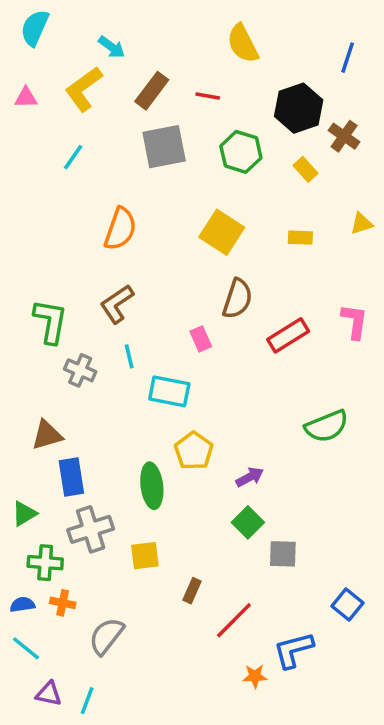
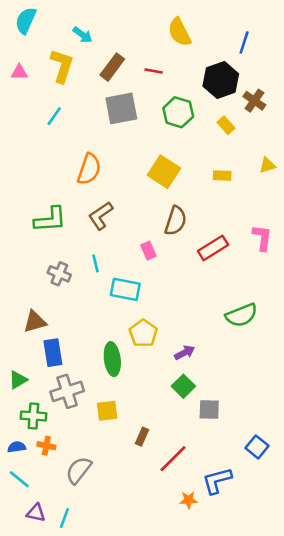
blue line: (348, 58) -> (244, 43), moved
yellow L-shape: (84, 89) -> (62, 66), turned 144
brown L-shape: (117, 304) -> (101, 216), moved
green L-shape: (50, 321) -> (50, 220), moved, turned 76

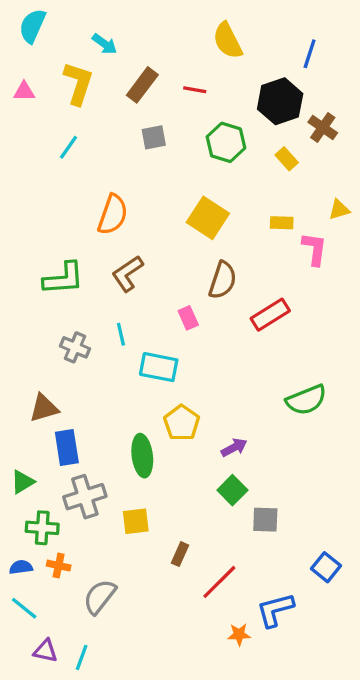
gray square: (121, 108) -> (154, 137), size x0.6
pink L-shape: (262, 238) -> (315, 249), moved

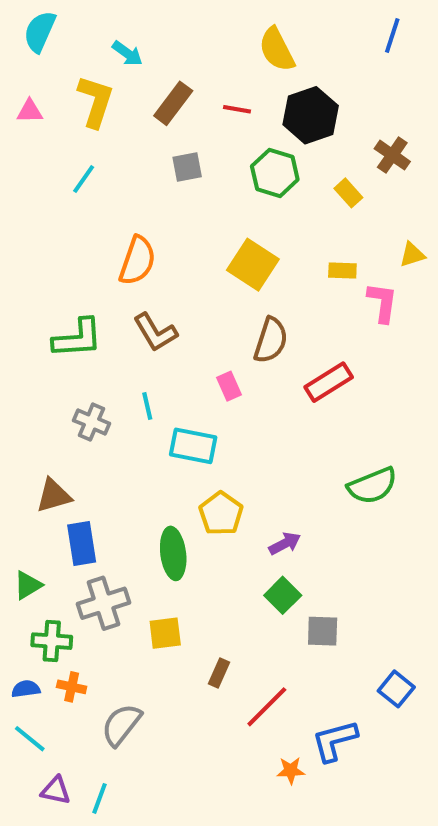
blue line: (310, 54) -> (392, 36), moved
black hexagon: (280, 101) -> (311, 115), moved
brown L-shape: (128, 274) -> (155, 332), turned -87

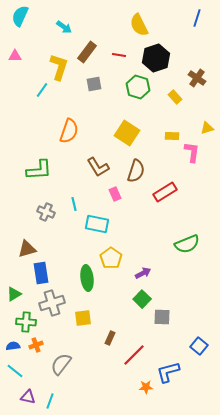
yellow L-shape: (96, 101) -> (59, 67), moved
brown L-shape: (155, 332) -> (98, 167), moved
orange cross: (72, 687) -> (36, 345), turned -32

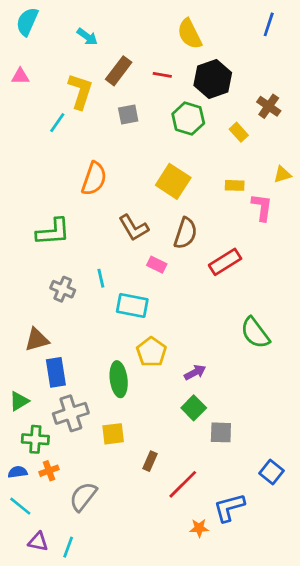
pink rectangle: (115, 194) -> (157, 265), turned -40
green semicircle: (187, 244) -> (255, 333), turned 75

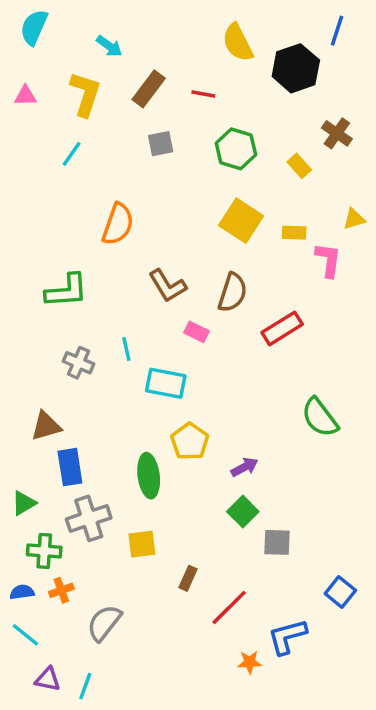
black hexagon: (213, 79) -> (296, 68), moved
yellow L-shape: (80, 91) -> (85, 94), moved
yellow square: (173, 181) -> (241, 221), moved

